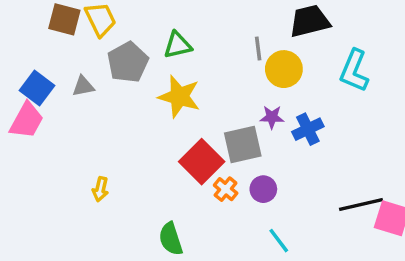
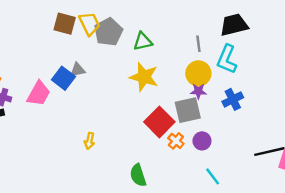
gray pentagon: (128, 62) -> (108, 32), moved
yellow circle: (284, 69) -> (198, 73), moved
cyan L-shape: (354, 71) -> (227, 59), moved
blue square: (37, 88) -> (63, 78), moved
purple star: (272, 117) -> (198, 91), moved

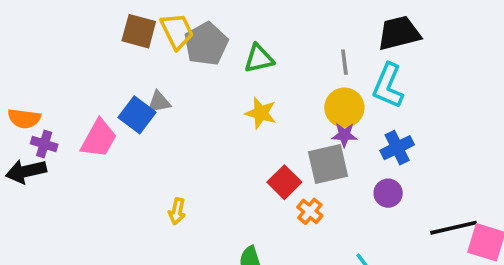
yellow star: (144, 77) -> (261, 113), size x0.7
red square: (159, 122) -> (284, 182), size x0.7
purple circle: (202, 141) -> (388, 193), moved

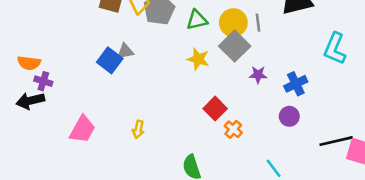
cyan L-shape: (388, 86) -> (335, 49), moved
yellow circle: (344, 108) -> (233, 23), moved
pink trapezoid: (99, 139) -> (82, 129), moved
gray square: (328, 164) -> (235, 46), moved, turned -32

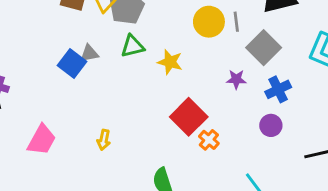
green triangle: (197, 20) -> (133, 46), moved
gray square: (235, 46) -> (264, 48), moved
red square: (215, 109) -> (189, 117), size x1.4

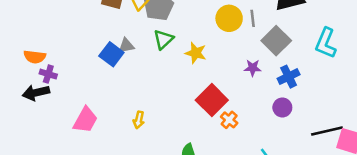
green triangle: (133, 46) -> (163, 39), turned -30

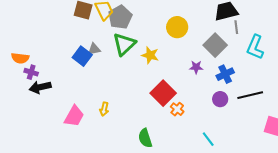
gray line: (253, 18) -> (236, 27), moved
green triangle: (163, 39) -> (124, 44), size x1.4
black arrow: (36, 93) -> (40, 87), moved
pink trapezoid: (85, 120) -> (74, 116), moved
black line: (327, 131) -> (250, 95), moved

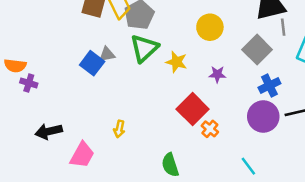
purple star: (196, 67) -> (217, 74), moved
black arrow: (40, 87) -> (49, 131), moved
purple circle: (220, 99) -> (263, 117), size x1.6
pink trapezoid: (74, 116) -> (82, 155), moved

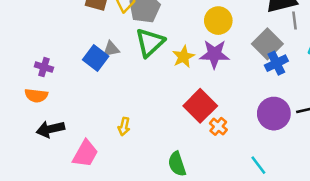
yellow star: (176, 62) -> (183, 57), turned 30
orange semicircle: (15, 66) -> (36, 95), moved
purple star: (217, 74) -> (214, 54), moved, size x1.6
purple cross: (29, 83) -> (44, 67), moved
blue cross: (269, 85) -> (276, 63), moved

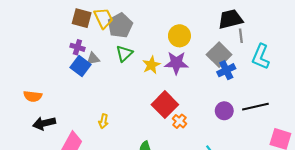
green triangle: (150, 43) -> (124, 54), size x0.7
purple cross: (44, 67) -> (77, 47), moved
purple circle: (274, 114) -> (224, 111), size x0.7

